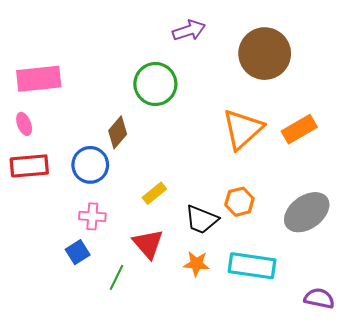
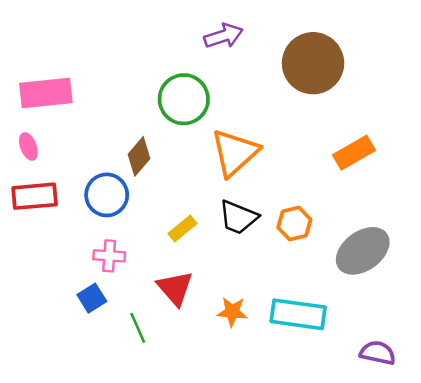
orange triangle: (243, 129) -> (235, 153), moved
orange hexagon: (239, 202) -> (294, 224), moved
black trapezoid: (202, 220) -> (238, 217), moved
green line: (117, 277) -> (138, 328), turned -50

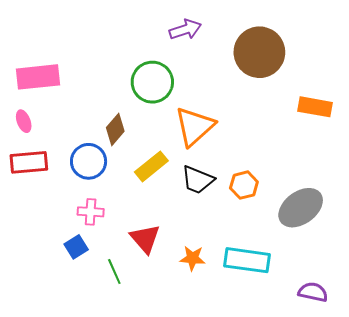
orange rectangle: (354, 153) -> (315, 107), moved, turned 40
yellow rectangle: (183, 229) -> (151, 166), moved, size x1.4

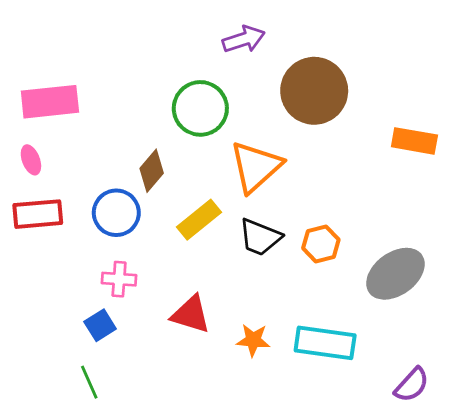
brown circle: (259, 52) -> (314, 91), moved
red triangle: (145, 239) -> (191, 314), turned -32
green line: (114, 272) -> (89, 382), moved
purple semicircle: (313, 292) -> (412, 385), turned 120

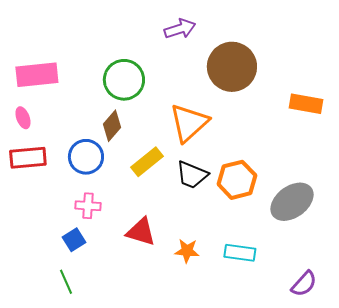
green circle: (200, 108) -> (124, 80), moved
orange hexagon: (321, 244) -> (237, 180), size x1.4
cyan rectangle: (325, 343) -> (240, 253), size x0.7

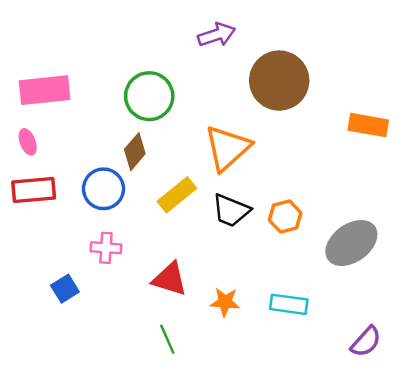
orange hexagon: (237, 180) -> (285, 217), size x0.7
blue square: (74, 240) -> (65, 289), moved
green line: (66, 282) -> (167, 339), moved

